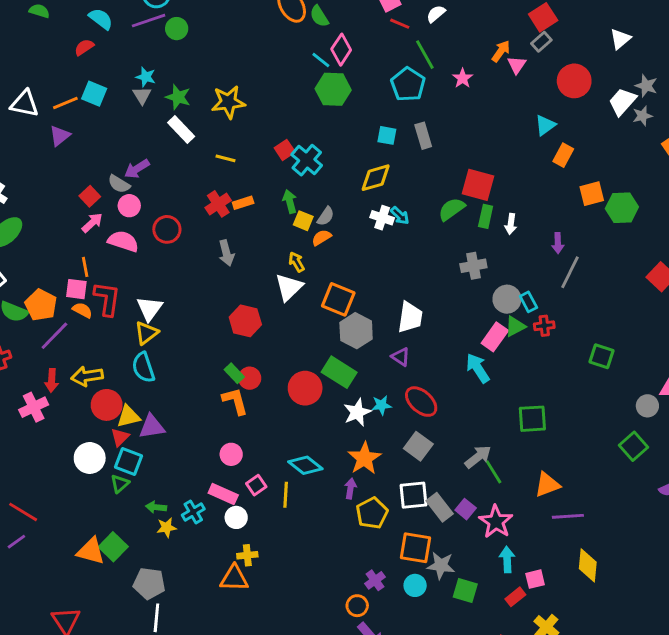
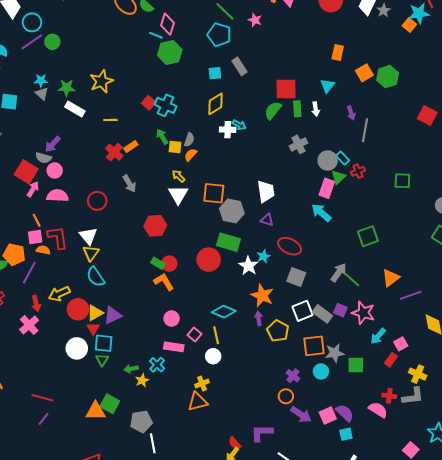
cyan triangle: (545, 125) -> (327, 86), moved
red square: (90, 196) -> (26, 172), size x1.6
red circle: (167, 229) -> (97, 201), moved
white circle: (236, 517) -> (213, 356), moved
cyan arrow: (507, 559) -> (378, 336), turned -120

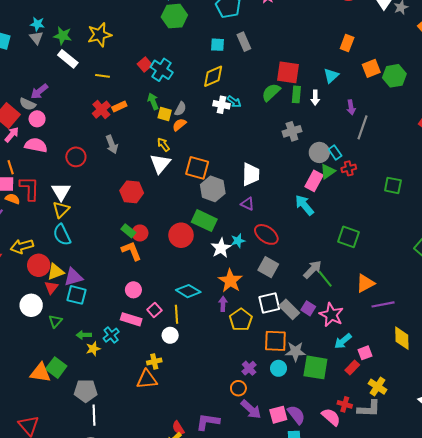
green square: (368, 236) -> (349, 237), turned 30
cyan square: (104, 343) -> (76, 295), moved
green square: (356, 365) -> (315, 367), size x1.4

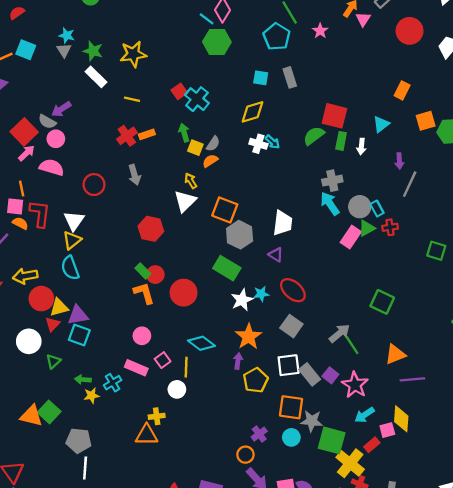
cyan arrow: (304, 205) -> (330, 204), moved
red circle: (181, 235) -> (184, 293), moved
yellow diamond: (402, 338) -> (401, 419), moved
yellow cross: (377, 387) -> (350, 463), moved, size x1.4

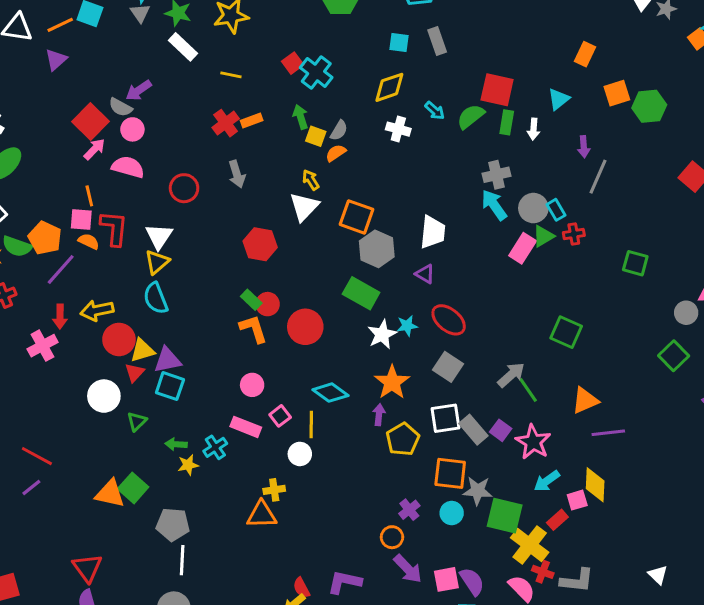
cyan arrow: (273, 142) -> (435, 111), moved

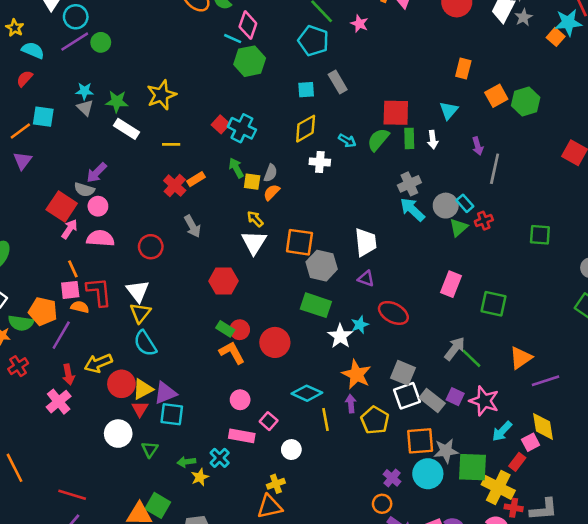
pink rectangle: (523, 248) -> (451, 284), moved
gray square: (448, 367) -> (403, 373), moved
yellow line: (311, 424) -> (325, 420), moved
cyan circle: (452, 513) -> (428, 474), size x1.5

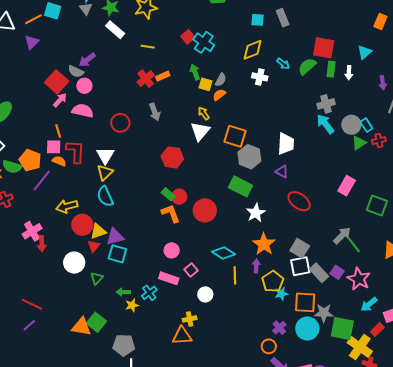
cyan star: (360, 325) -> (281, 294), moved
red arrow: (68, 374) -> (42, 244), moved

